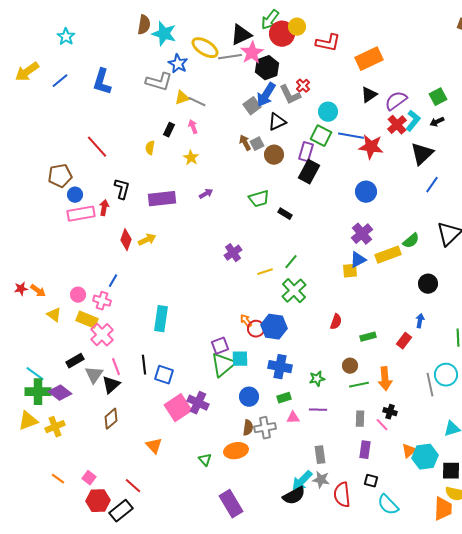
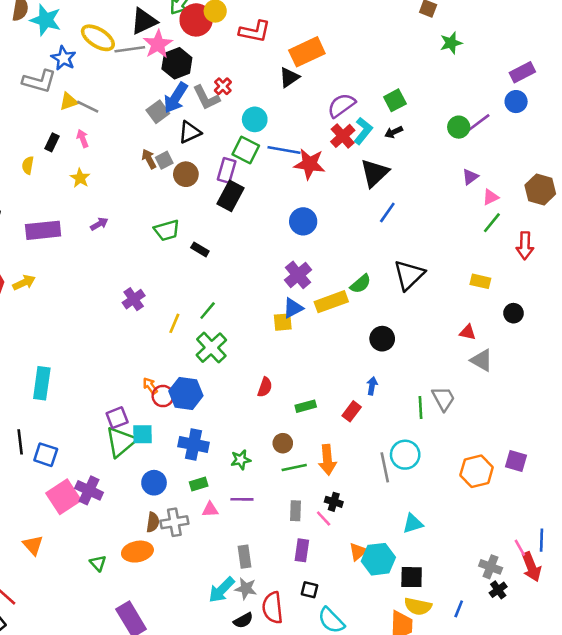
black triangle: (369, 95) -> (289, 77), moved
yellow line: (265, 272) -> (174, 323), turned -49
black semicircle: (294, 496) -> (243, 620), moved, size x0.7

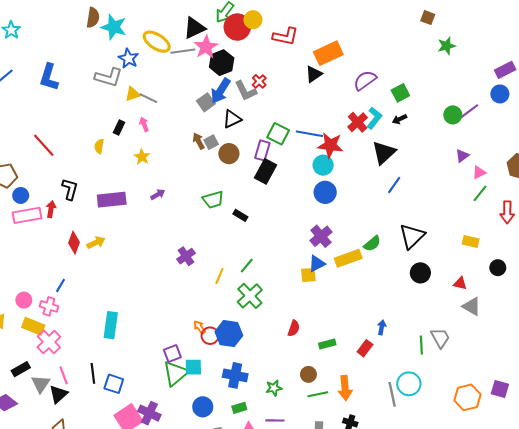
purple semicircle: (341, 105) -> (365, 80), moved
cyan circle: (255, 119) -> (323, 165), moved
black circle: (382, 339) -> (420, 273), moved

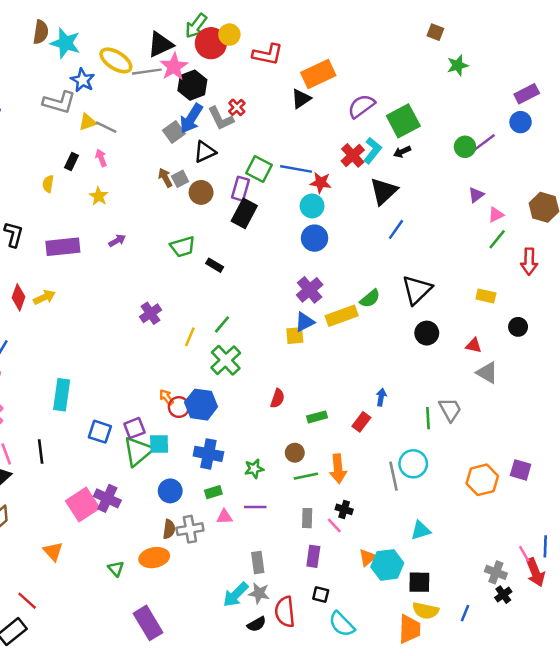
green square: (400, 93) -> (403, 121), size x1.5
red star: (330, 145) -> (321, 183), size x0.7
blue square: (114, 384) -> (100, 432), moved

